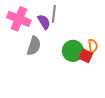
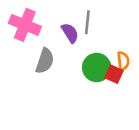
gray line: (54, 14) -> (87, 22), moved
purple semicircle: (44, 22) -> (70, 33), moved

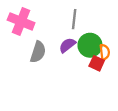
purple semicircle: (70, 33) -> (67, 45), moved, turned -96
green circle: (97, 67) -> (90, 45), moved

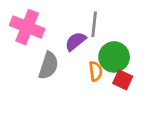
purple semicircle: (67, 45) -> (76, 41), moved
orange semicircle: (105, 52) -> (96, 71), moved

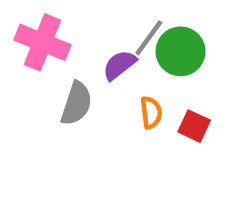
gray line: (94, 24) -> (149, 38), turned 30
green circle: (114, 57) -> (181, 51), moved

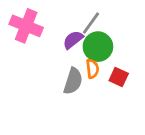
green circle: (181, 51) -> (98, 47), moved
gray semicircle: (76, 103) -> (73, 81), moved

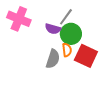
purple semicircle: (73, 40) -> (53, 29), turned -126
red square: (119, 77) -> (86, 56), size x1.6

